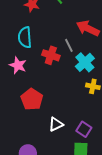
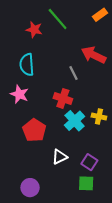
red cross: (51, 55) -> (63, 98), moved
cyan cross: (85, 62) -> (75, 121), moved

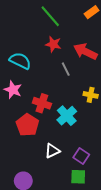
red star: (34, 30) -> (53, 44), moved
cyan semicircle: (27, 65) -> (20, 61), turned 120
red cross: (63, 98) -> (42, 103), moved
yellow cross: (99, 117) -> (91, 95), moved

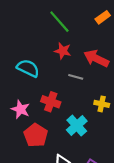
gray line: (66, 69) -> (76, 77), turned -48
pink star: (13, 90) -> (20, 109), moved
red cross: (42, 103) -> (51, 102), moved

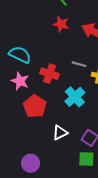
cyan semicircle: (28, 68) -> (20, 55), moved
gray line: (76, 77) -> (79, 64), moved

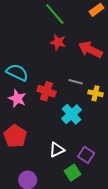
red pentagon: (35, 106) -> (15, 136), moved
green square: (86, 159) -> (73, 173), moved, turned -35

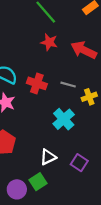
red cross: (46, 91) -> (37, 83), moved
yellow cross: (95, 93) -> (89, 97), turned -32
green square: (73, 173) -> (38, 182), moved

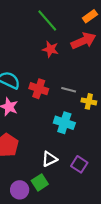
red arrow: (84, 50) -> (83, 41), moved, turned 130
yellow cross: (89, 97) -> (89, 101), turned 32
cyan cross: (64, 119) -> (64, 123), turned -30

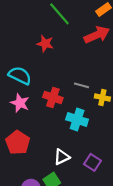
red star: (50, 49) -> (45, 44), moved
red cross: (39, 89) -> (53, 97), moved

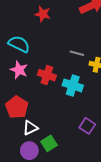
red cross: (53, 97) -> (47, 75), moved
white triangle: (62, 157) -> (30, 128), moved

